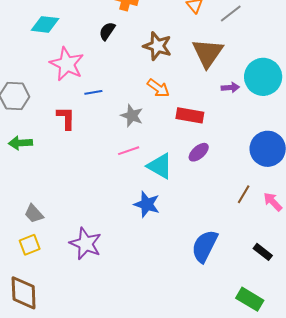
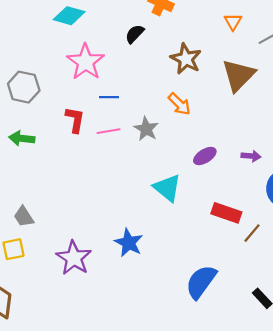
purple arrow: (230, 88) -> (251, 156), moved
red rectangle: (190, 115) -> (226, 213), moved
pink line: (129, 151) -> (108, 131), moved
purple ellipse: (199, 152) -> (205, 156), moved
blue star: (147, 204) -> (129, 243), moved

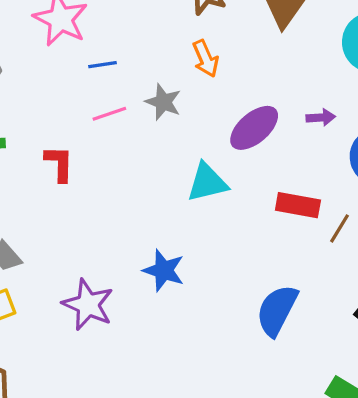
orange arrow: (179, 104) -> (206, 59), turned 30
red L-shape: (75, 120) -> (59, 164), moved
purple ellipse: (205, 156) -> (254, 128), size x1.5
cyan triangle: (167, 188) -> (207, 182), turned -44

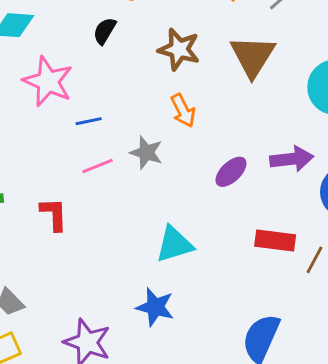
purple arrow: (321, 118) -> (292, 159), size x1.6
purple ellipse: (254, 128) -> (231, 172), size x0.7
cyan triangle: (207, 182) -> (174, 244), moved

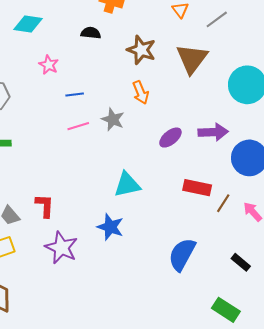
black semicircle: (105, 31) -> (91, 33), turned 60
pink star: (48, 81) -> (49, 65), size x0.6
red L-shape: (54, 214) -> (45, 206), moved

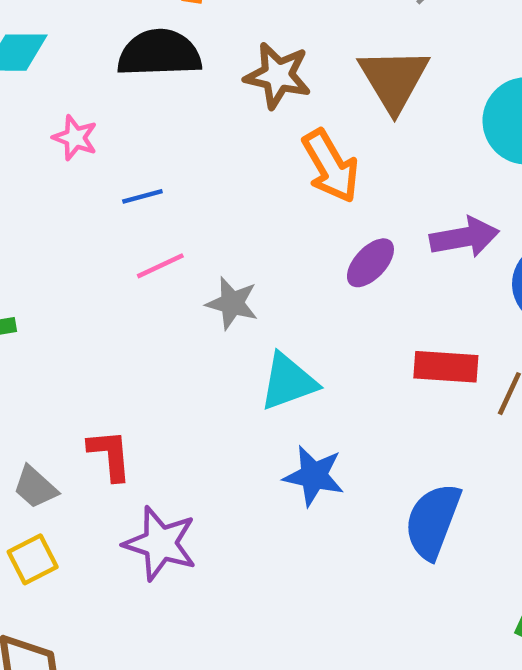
black semicircle: (91, 33) -> (159, 53), size x1.8
orange arrow: (141, 92) -> (331, 166), moved, size x1.4
gray star: (113, 119) -> (232, 303), moved
blue star: (110, 227) -> (314, 476), moved

